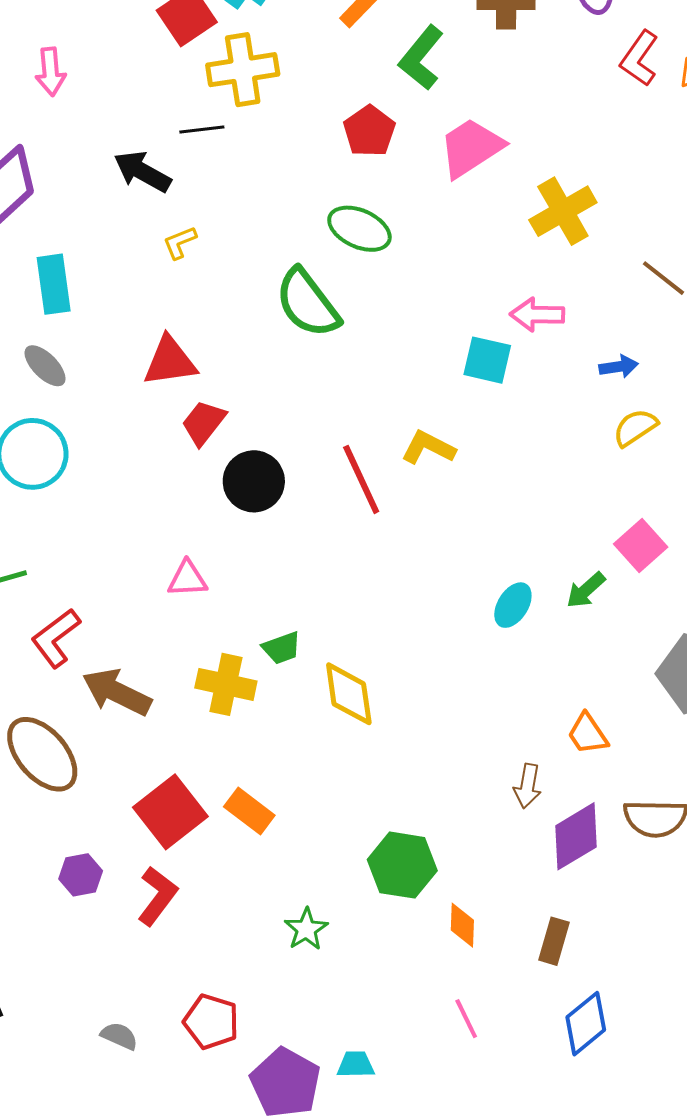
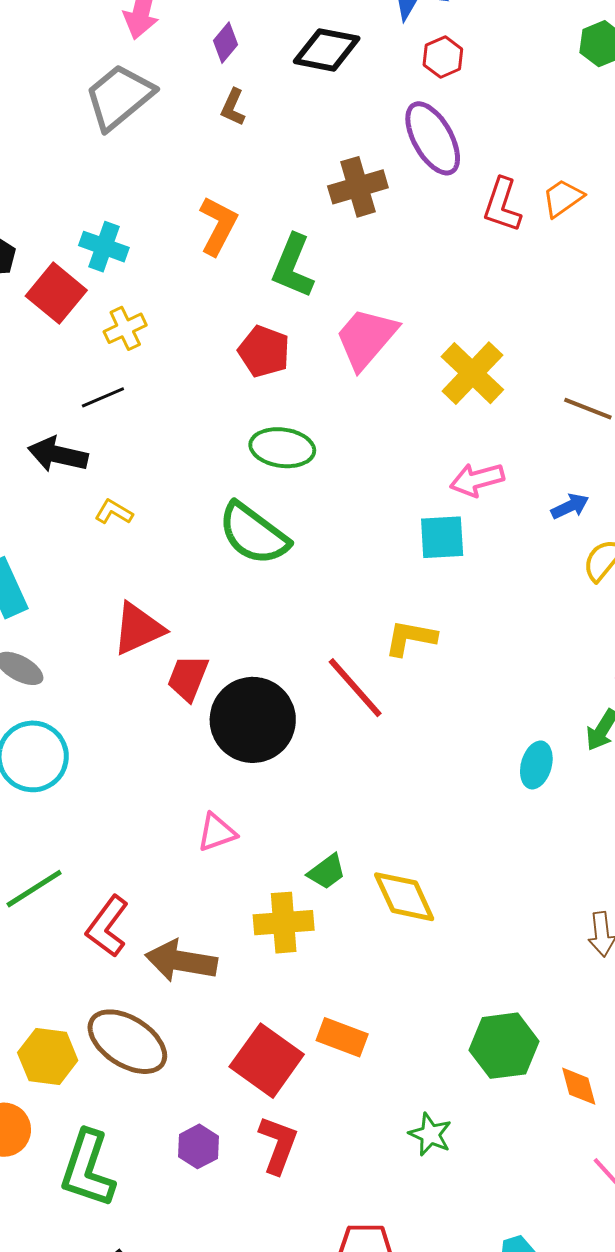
yellow cross: (243, 70) -> (125, 328), size x0.6
yellow L-shape: (180, 243) -> (114, 512), turned 69
black circle: (254, 481) -> (253, 720), size x1.4

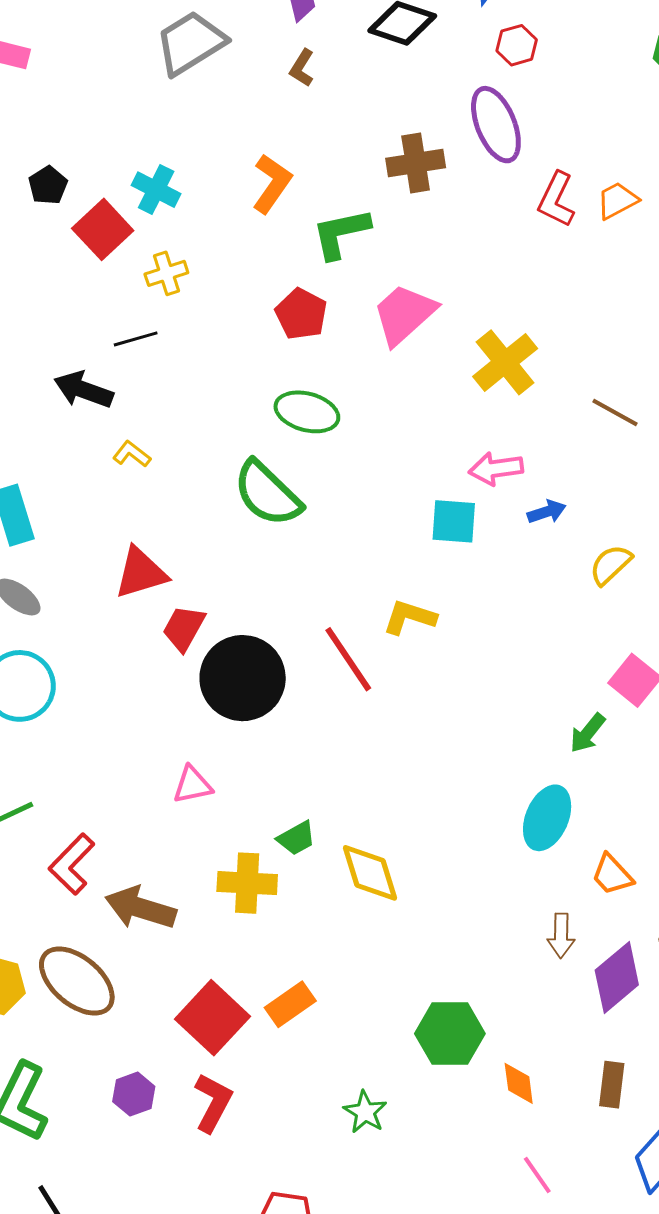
green L-shape: (293, 266) -> (341, 233), turned 48
blue arrow: (570, 506) -> (547, 512), moved
cyan ellipse: (536, 765) -> (547, 818), moved, size x1.4
orange rectangle: (342, 1037) -> (290, 1004), turned -63

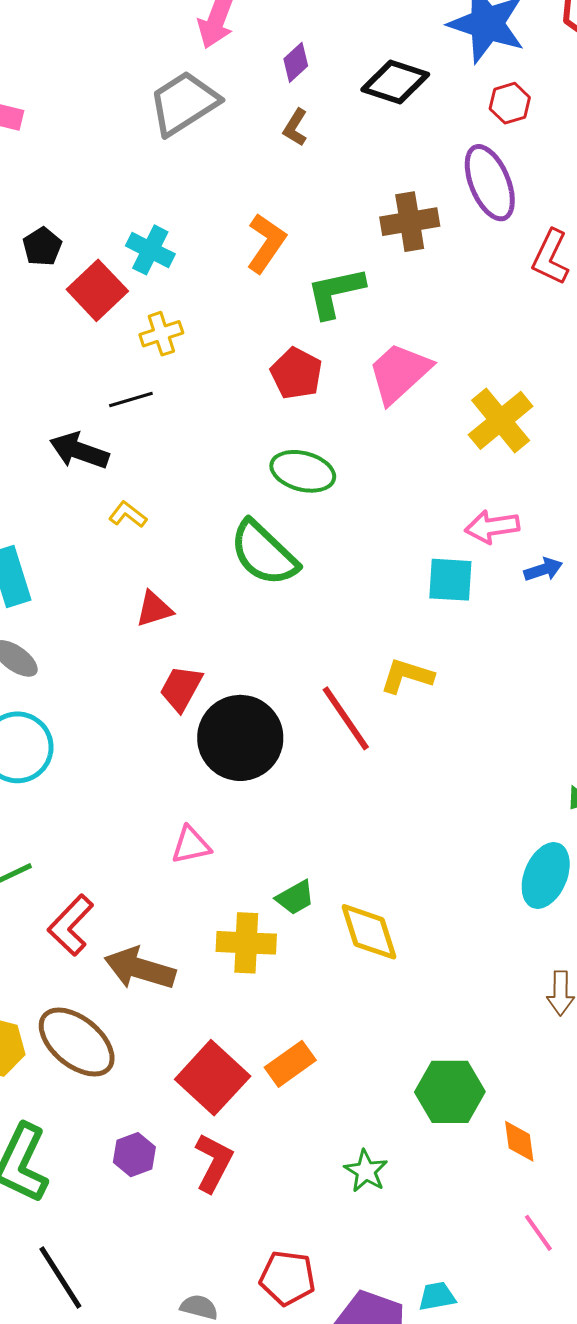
red triangle: (141, 573) -> (154, 609), moved, size x0.7

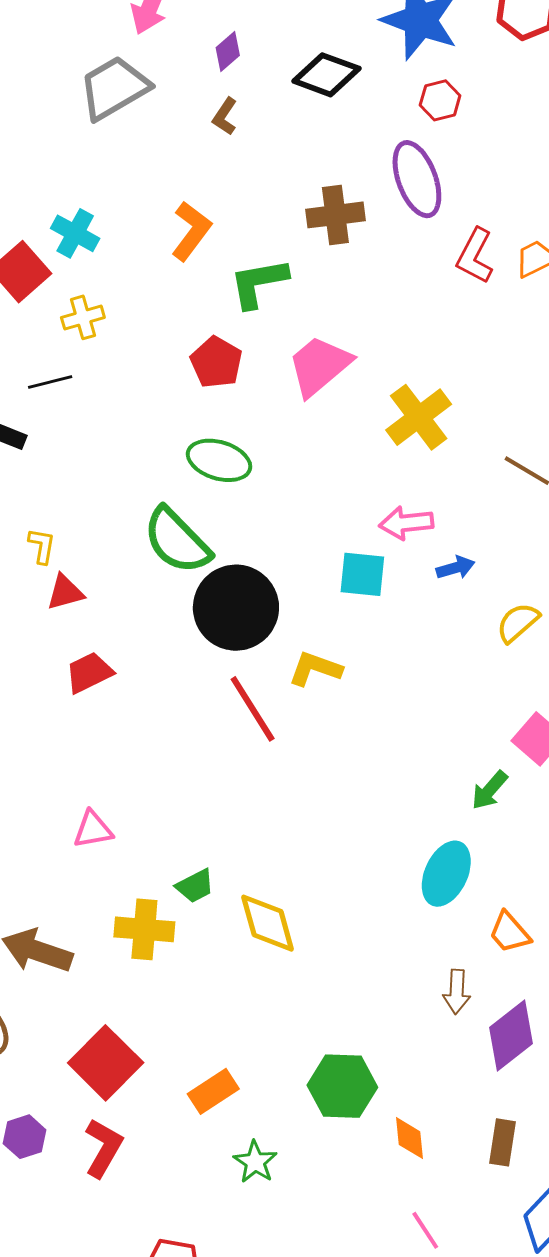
yellow L-shape: (128, 515) -> (42, 546), moved, turned 60
red trapezoid: (181, 688) -> (89, 673), turned 33
black circle: (240, 738) -> (236, 608), moved
orange rectangle: (290, 1064) -> (213, 1091), moved

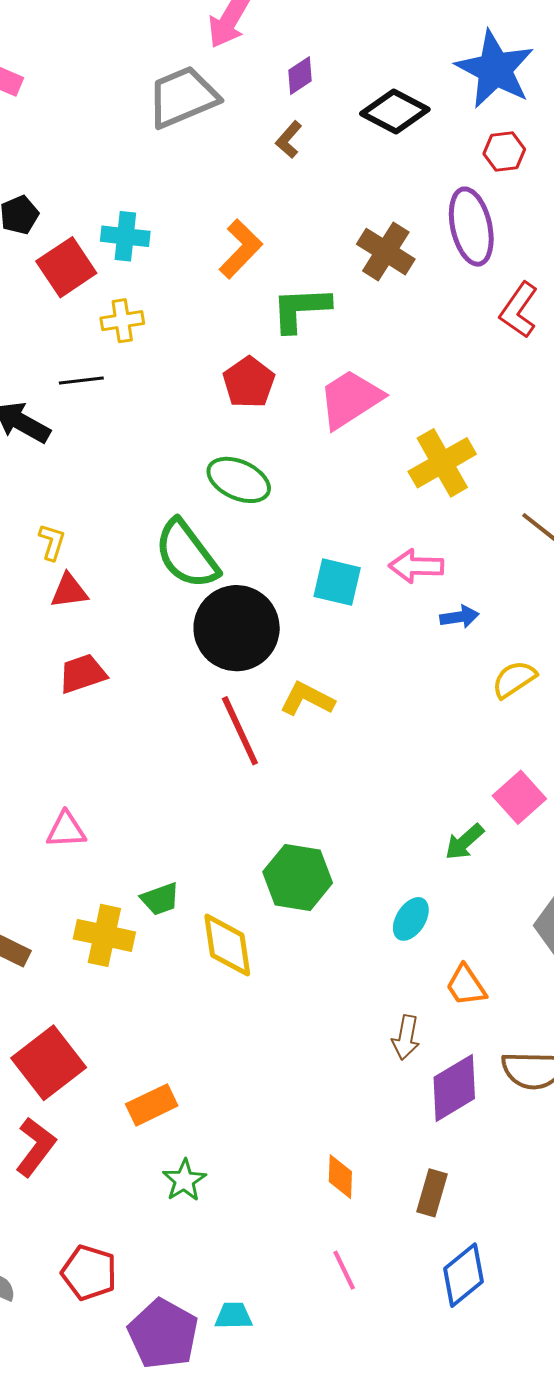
brown cross: (335, 215) -> (386, 252), turned 32
cyan cross: (75, 233) -> (125, 236), turned -30
cyan square: (362, 574) -> (337, 582), moved
cyan ellipse: (446, 874) -> (411, 919), size x0.7
green hexagon: (342, 1086) -> (298, 877), moved

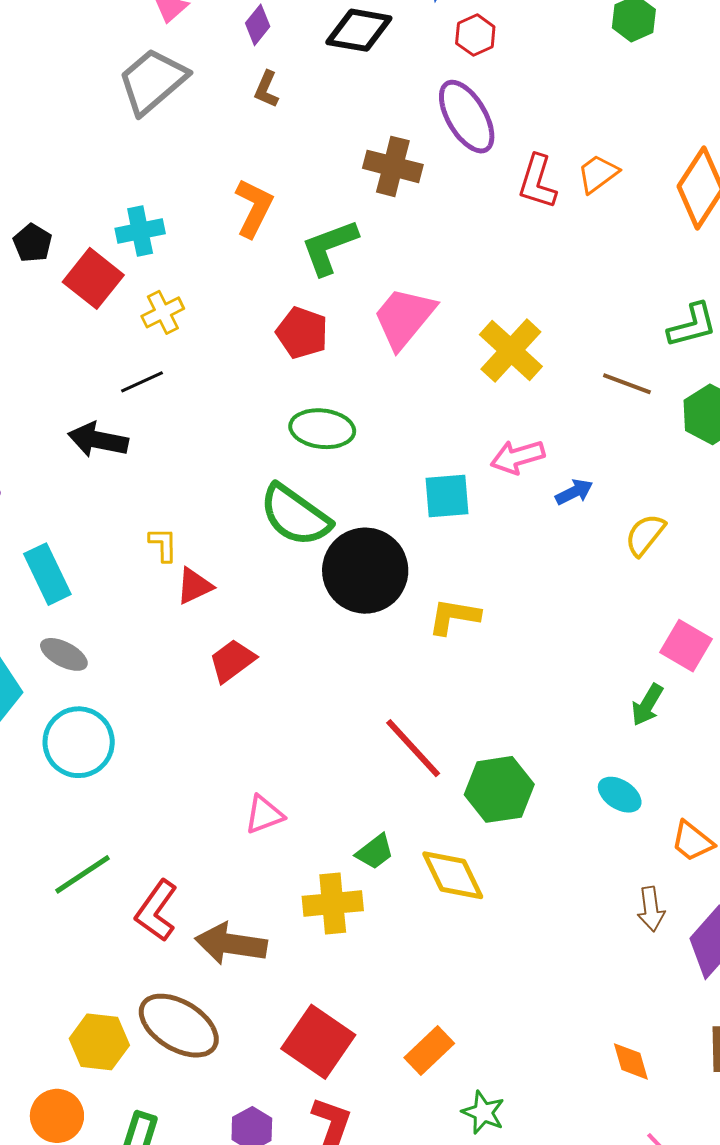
red line: (240, 731) -> (413, 748), moved
cyan ellipse: (411, 919) -> (620, 795), turned -72

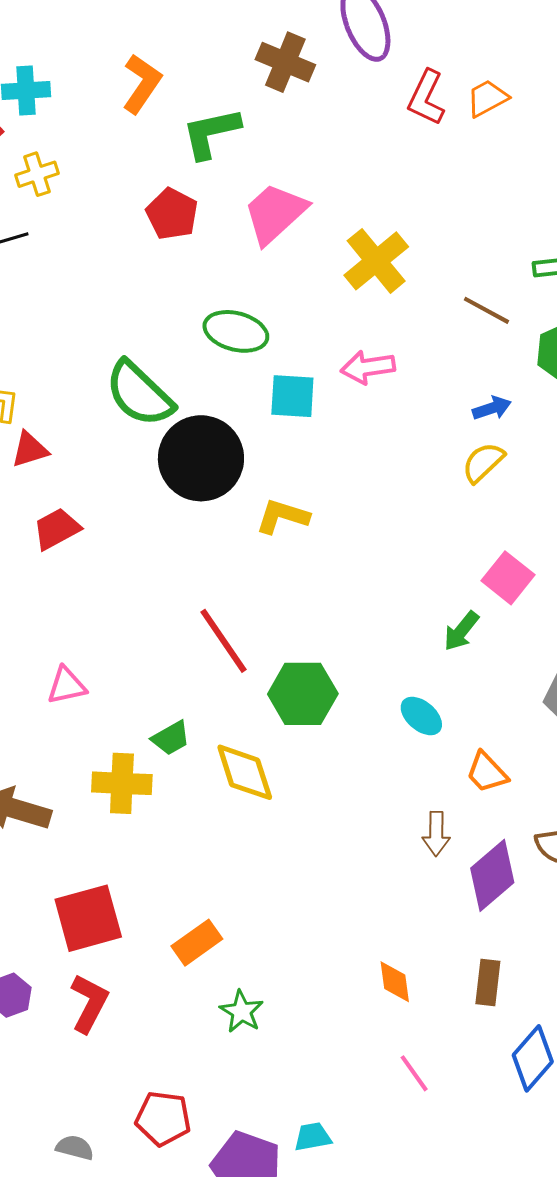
green ellipse: (322, 429) -> (236, 331), moved
blue arrow: (574, 492) -> (492, 408), moved
red square: (318, 1042) -> (88, 918), turned 32

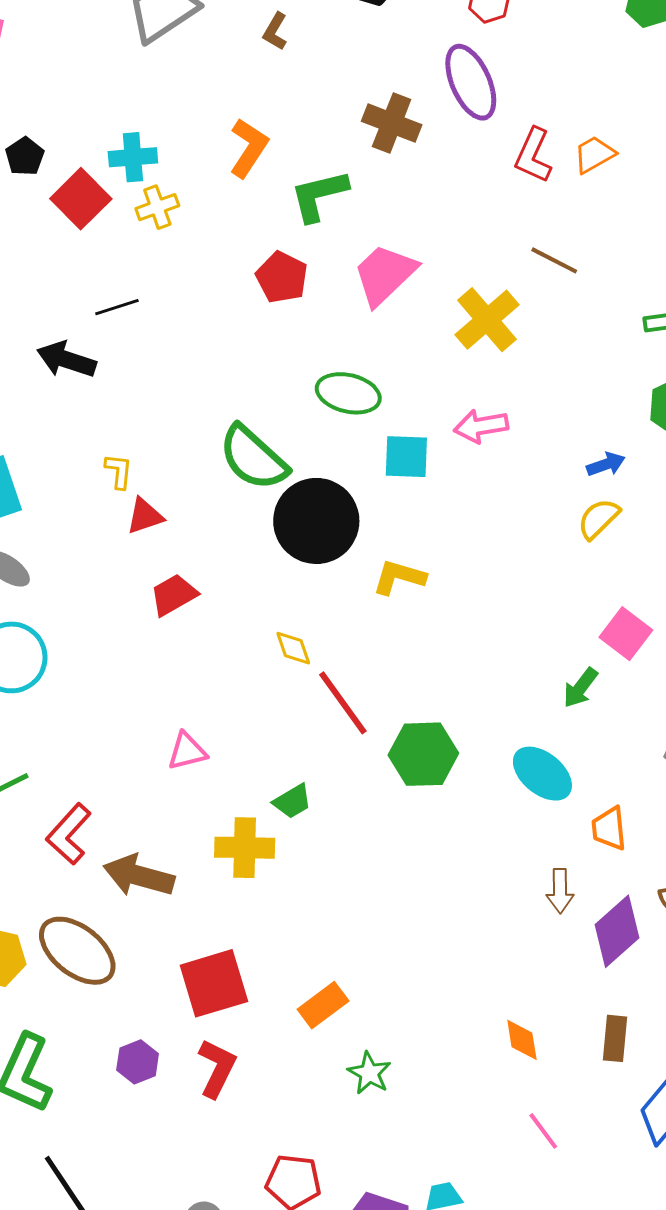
yellow cross: (37, 174) -> (157, 207), moved
brown line: (486, 310) -> (554, 260), moved
cyan ellipse: (421, 716) -> (542, 774), size x1.4
yellow diamond: (245, 772) -> (293, 648), moved, size x0.6
orange trapezoid: (487, 772) -> (609, 829), turned 39

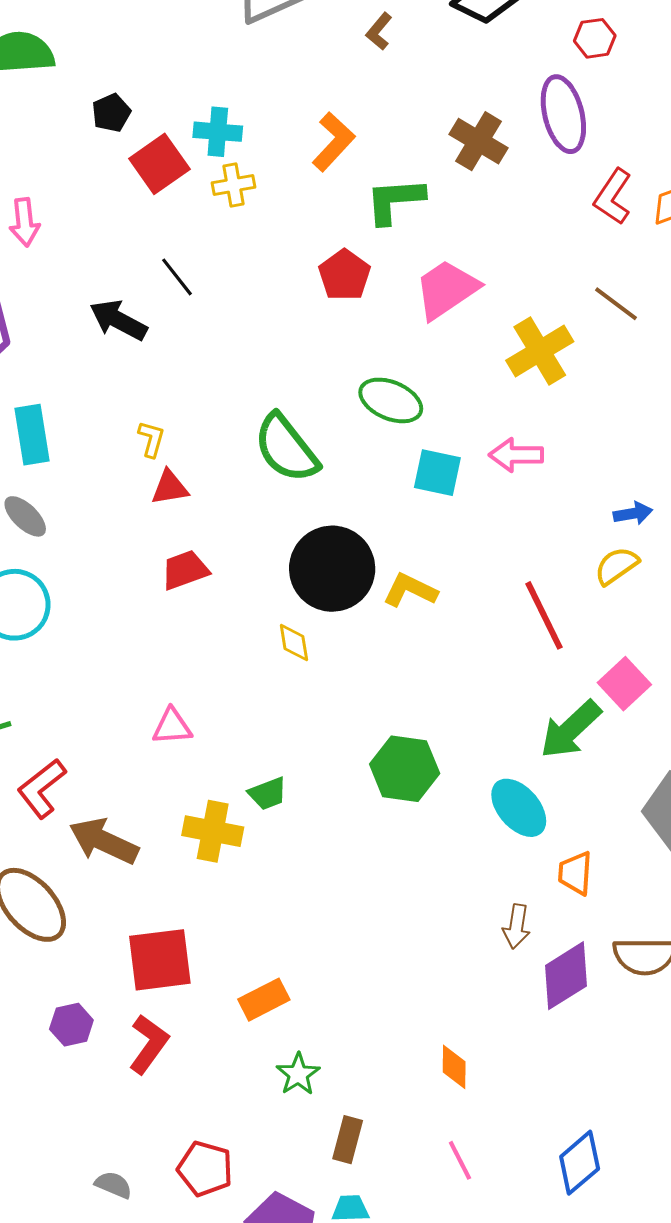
black line: (117, 307) -> (177, 277), turned 60
black circle: (316, 521) -> (332, 569), moved
green arrow: (580, 688) -> (571, 729), size x1.6
red line: (343, 703) -> (544, 615), moved
brown rectangle: (615, 1038) -> (348, 1140), moved

